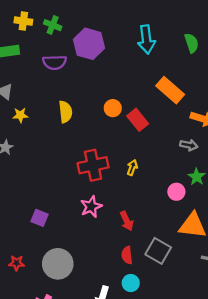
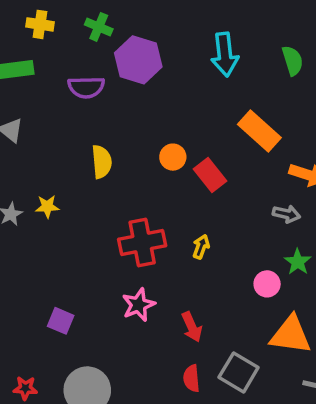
green cross: (53, 25) -> (99, 27), moved
yellow star: (20, 115) -> (47, 206), moved

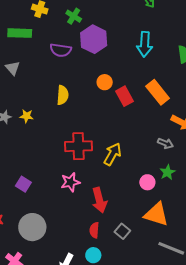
orange circle: (173, 157) -> (105, 82), moved
red rectangle: (210, 175) -> (125, 96), moved
yellow arrow: (201, 247) -> (112, 154), size x1.6
red arrow: (192, 327) -> (99, 200), size x1.4
gray square: (239, 372) -> (122, 231), size x0.7

